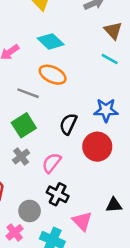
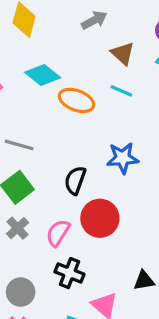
orange ellipse: (53, 75) -> (77, 100), moved
red circle: (97, 147) -> (100, 218), moved
gray circle: (30, 211) -> (21, 292), moved

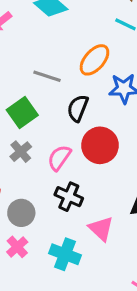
orange ellipse: (77, 100) -> (94, 60), moved, turned -72
gray line: (19, 145) -> (47, 76), moved

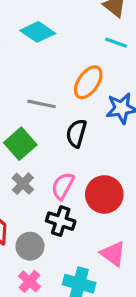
red circle: (100, 145) -> (104, 194), moved
black cross: (69, 197) -> (61, 221), moved

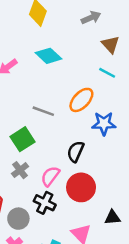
black semicircle: (76, 133) -> (76, 152), moved

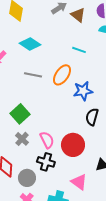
brown triangle: (110, 45) -> (78, 15), moved
gray line: (43, 111) -> (33, 75), moved
black semicircle: (76, 152) -> (92, 117), moved
pink semicircle: (50, 176) -> (47, 140), turned 126

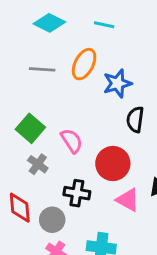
cyan diamond: (30, 44) -> (49, 23), moved
pink semicircle: (47, 140) -> (72, 141), moved
pink triangle: (79, 182) -> (128, 200), moved

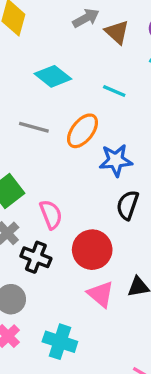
black cross: (77, 193) -> (36, 257), moved

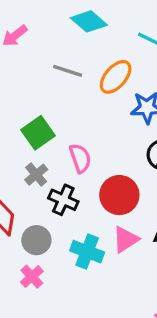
pink triangle: (101, 294) -> (126, 240), turned 44
cyan cross: (60, 342) -> (87, 252), moved

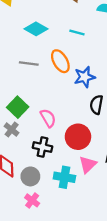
orange ellipse: (116, 77) -> (60, 61), turned -60
gray cross: (36, 175) -> (12, 130), moved

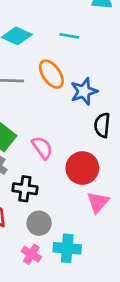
black cross: (42, 147) -> (25, 189), moved
gray circle: (30, 176) -> (39, 223), moved
cyan cross: (64, 177) -> (67, 248), moved

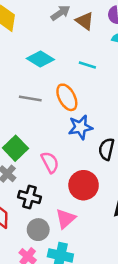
blue star: (84, 91) -> (80, 127), moved
pink triangle: (98, 202) -> (66, 219), moved

